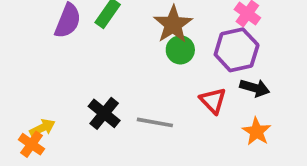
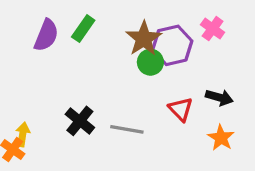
purple hexagon: (237, 50) -> (172, 45), moved
yellow arrow: (42, 128) -> (23, 134), turned -55

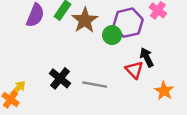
brown star: (144, 39) -> (85, 20), moved
black arrow: (219, 97) -> (147, 57), moved, turned -132
yellow arrow: (23, 134) -> (18, 88), turned 35

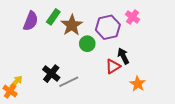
green circle: (112, 35) -> (87, 44), moved
red triangle: (134, 70) -> (113, 66), turned 42
gray line: (95, 85) -> (69, 82), moved, turned -36

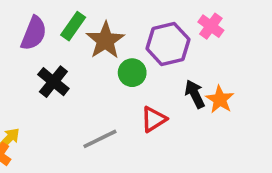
red triangle: (113, 66) -> (154, 119), moved
black cross: (51, 74) -> (53, 82), moved
orange star: (138, 84) -> (220, 99), moved

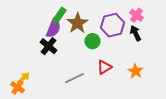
purple semicircle: (34, 33) -> (53, 28), moved
black arrow: (195, 94) -> (135, 33), moved
orange star: (220, 99) -> (135, 71), moved

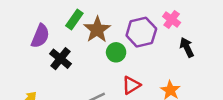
purple semicircle: (53, 28) -> (40, 36), moved
black arrow: (135, 33) -> (187, 47), moved

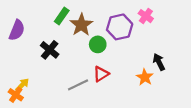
purple semicircle: (40, 36) -> (17, 30), moved
black arrow: (187, 47) -> (159, 62), moved
red triangle: (131, 85) -> (101, 74), moved

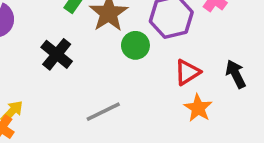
red triangle: (101, 74) -> (187, 72), moved
orange star: (145, 77) -> (198, 108), moved

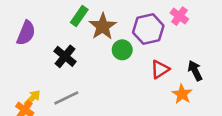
orange star: (198, 108) -> (182, 94), moved
gray line: (103, 112) -> (66, 98), moved

